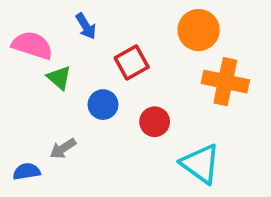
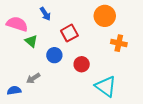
orange cross: (225, 82) -> (119, 43), size x0.7

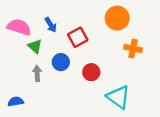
blue arrow: (45, 14) -> (51, 25), moved
gray arrow: (33, 78) -> (37, 73), moved, turned 120

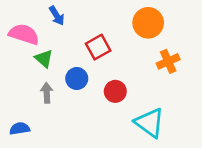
blue arrow: (51, 25) -> (57, 16), moved
orange cross: (133, 49) -> (168, 61), turned -36

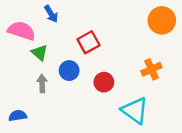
orange circle: (148, 23) -> (162, 20), moved
orange cross: (168, 61) -> (151, 69), moved

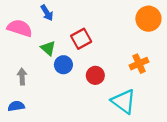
green triangle: (40, 53) -> (48, 48), moved
gray arrow: (42, 83) -> (22, 77), moved

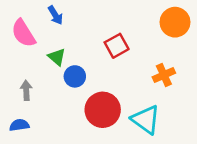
pink semicircle: (20, 28) -> (23, 33), turned -140
red square: (81, 39) -> (117, 46), moved
red circle: (95, 75) -> (103, 110), moved, size x1.6

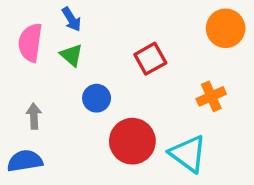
pink semicircle: (23, 33) -> (30, 43), turned 40
green triangle: (57, 57) -> (71, 55), moved
blue semicircle: (19, 125) -> (25, 161), size x1.4

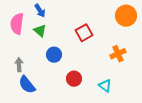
red circle: (132, 141) -> (74, 79), size x0.6
cyan triangle: (188, 154) -> (105, 86), size x0.6
blue semicircle: (25, 161) -> (27, 85), moved, turned -120

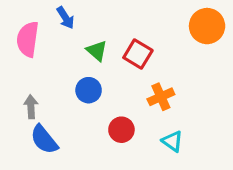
green triangle: (40, 31) -> (97, 51), moved
red square: (84, 33) -> (138, 54), turned -30
orange cross: (118, 54) -> (161, 97), moved

